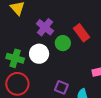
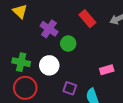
red rectangle: (82, 33) -> (87, 19), moved
white circle: (39, 54) -> (49, 65), moved

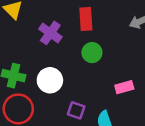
red rectangle: (87, 19) -> (86, 19), moved, turned 36
green circle: (68, 43) -> (92, 53), moved

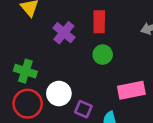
white circle: (50, 80) -> (59, 93), moved
pink rectangle: (124, 87) -> (131, 90), size x1.5

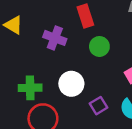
white circle: (59, 93) -> (71, 84), moved
purple square: (83, 109) -> (98, 106), turned -36

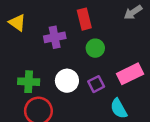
purple cross: (55, 38) -> (55, 37), turned -36
purple square: (98, 106) -> (96, 84), moved

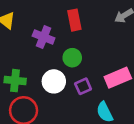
purple cross: (55, 37) -> (44, 37), turned 30
green circle: (95, 48) -> (72, 58), moved

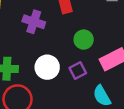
green circle: (72, 58) -> (84, 40), moved

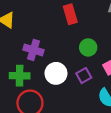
purple cross: (34, 22) -> (33, 50), moved

